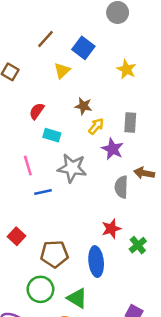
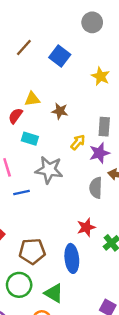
yellow triangle: (62, 71) -> (32, 99), moved, turned 35
yellow arrow: (96, 126) -> (78, 142), moved
purple star: (113, 149) -> (99, 153), moved, turned 30

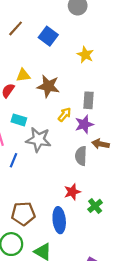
brown star: (60, 111) -> (48, 86), size x1.5
cyan rectangle: (30, 139) -> (19, 120), moved
blue line: (21, 193) -> (13, 160), turned -56

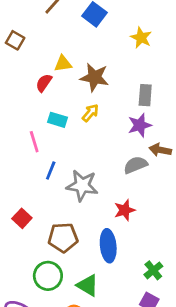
yellow arrow: (65, 115) -> (90, 113), moved
gray star: (38, 140) -> (82, 185), moved
gray semicircle: (81, 156) -> (136, 165), turned 66
green cross: (95, 206) -> (153, 270), moved

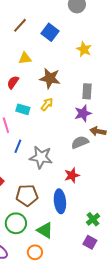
yellow triangle: (63, 64) -> (25, 58), moved

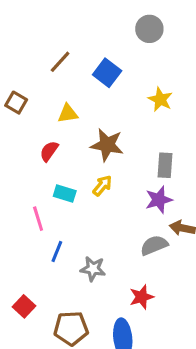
gray star: (41, 157) -> (93, 269), size x0.7

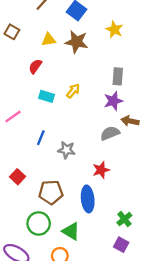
brown star: (107, 145) -> (77, 42), moved
pink line: (38, 219) -> (13, 116), moved, turned 72

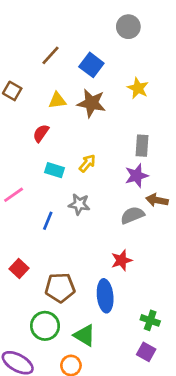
gray star: (66, 150) -> (79, 204), moved
green cross: (124, 219) -> (150, 320), turned -32

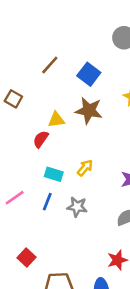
yellow triangle: (57, 100) -> (56, 120), moved
blue line: (48, 221) -> (47, 202), moved
red square: (19, 268) -> (26, 258), moved

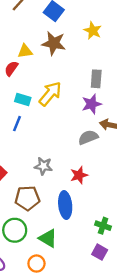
yellow arrow: (85, 168) -> (50, 94), size x1.6
gray star: (77, 207) -> (43, 166), moved

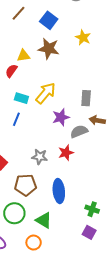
gray rectangle: (96, 79) -> (86, 98), moved
purple star: (92, 104) -> (61, 117), moved
red star: (79, 175) -> (66, 153), moved

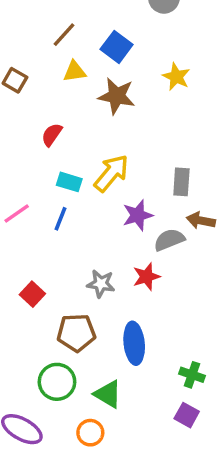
yellow triangle: (23, 56) -> (75, 71), moved

